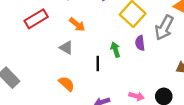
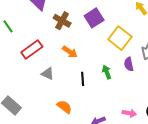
gray triangle: (66, 48) -> (48, 74), moved
black line: (98, 63) -> (83, 79), moved

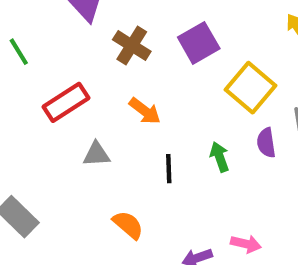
gray triangle: (48, 74) -> (97, 154), turned -32
pink arrow: (129, 113) -> (246, 244), moved

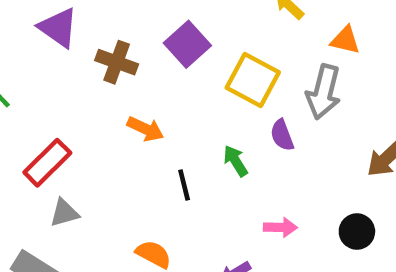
red rectangle: (66, 102) -> (47, 163), moved
gray triangle: (97, 154) -> (64, 213), moved
pink arrow: (246, 244) -> (280, 227), moved

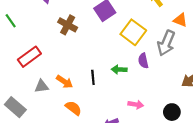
brown cross: (117, 62) -> (68, 25), moved
orange arrow: (145, 129) -> (65, 82), moved
green arrow: (236, 161) -> (119, 70), turned -64
gray triangle: (64, 213) -> (42, 86), moved

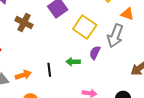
purple semicircle: (143, 61) -> (95, 53), turned 40
orange arrow: (65, 82) -> (23, 75), turned -49

